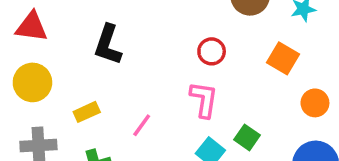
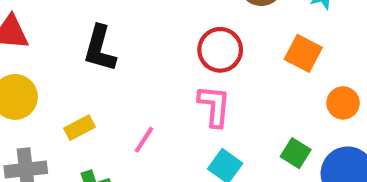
red circle: (212, 51) -> (220, 50), size x1.4
green square: (247, 137) -> (296, 153), moved

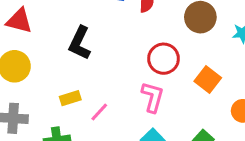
orange square: (303, 53) -> (208, 80), moved
yellow rectangle: (80, 128) -> (70, 98), moved

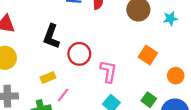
red circle: (164, 59) -> (79, 54), moved
pink line: (99, 112) -> (63, 95), moved

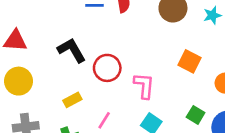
black L-shape: (51, 36) -> (72, 50), turned 135
pink line: (63, 95) -> (104, 120), moved

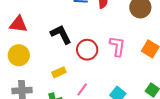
pink L-shape: (144, 86) -> (117, 46), moved

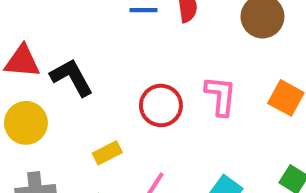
black L-shape: (61, 34) -> (72, 77), moved

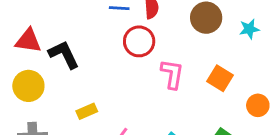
red circle: (161, 105) -> (139, 41), moved

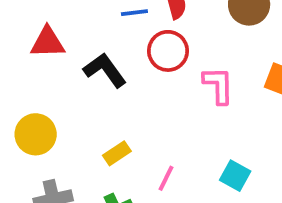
red triangle: (28, 41) -> (48, 42), moved
black L-shape: (64, 54) -> (105, 70), moved

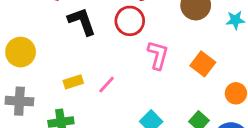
pink line: (166, 178) -> (107, 85), moved

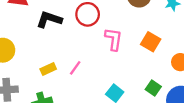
black L-shape: (82, 21) -> (49, 19), turned -45

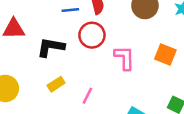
yellow rectangle: (48, 69) -> (56, 84), moved

